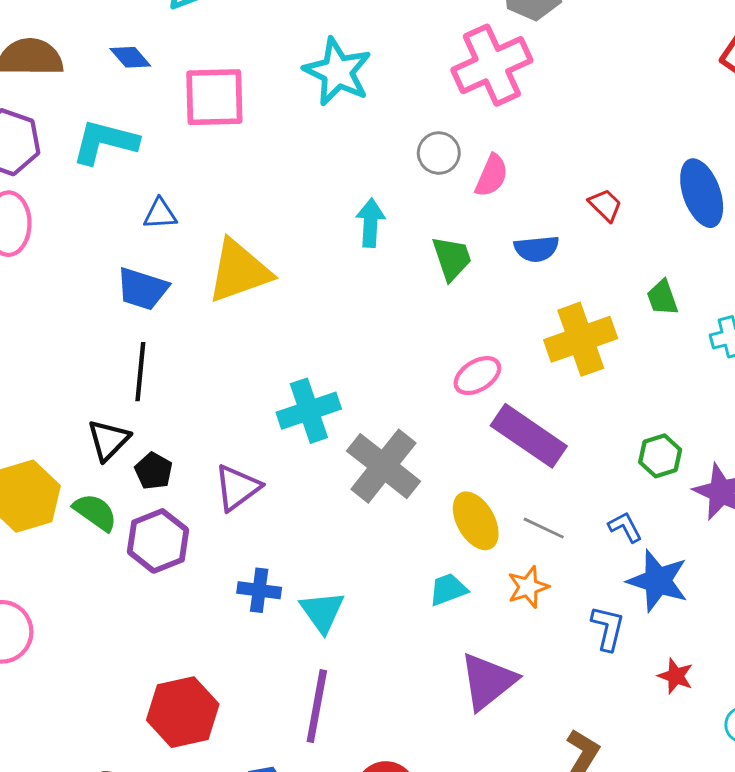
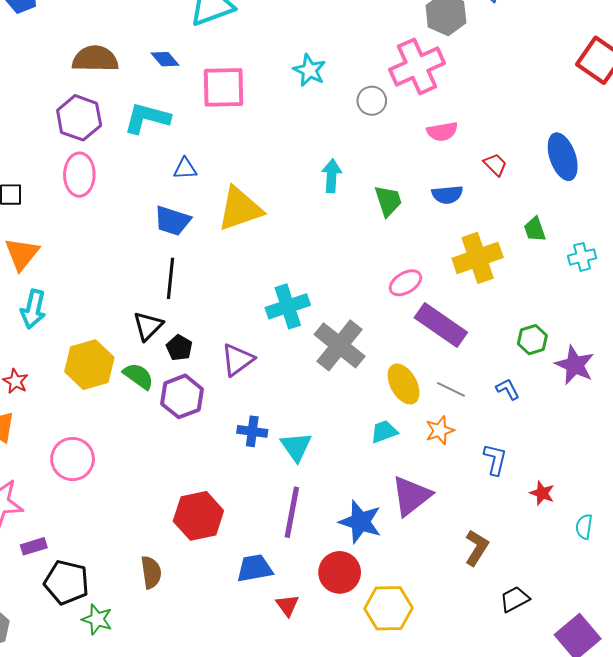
cyan star: (338, 72) -> (309, 70), size x0.7
gray circle: (439, 153) -> (372, 101), moved
pink semicircle: (492, 176) -> (442, 132), moved, turned 56
blue star: (658, 581) -> (360, 522), moved

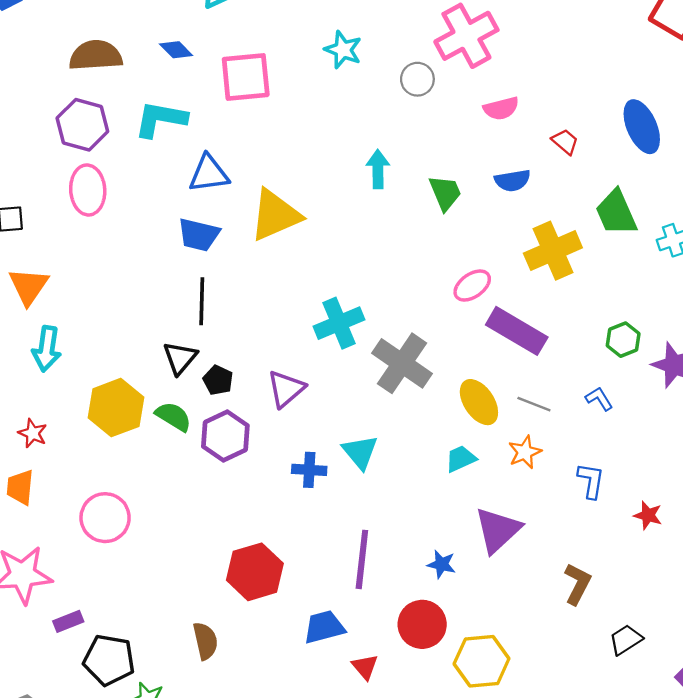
blue triangle: (185, 169) -> (209, 174), size x1.5
green trapezoid: (535, 229) -> (616, 213), size x1.6
cyan triangle: (296, 447) -> (360, 452), moved
blue star: (360, 522) -> (441, 564), size x0.6

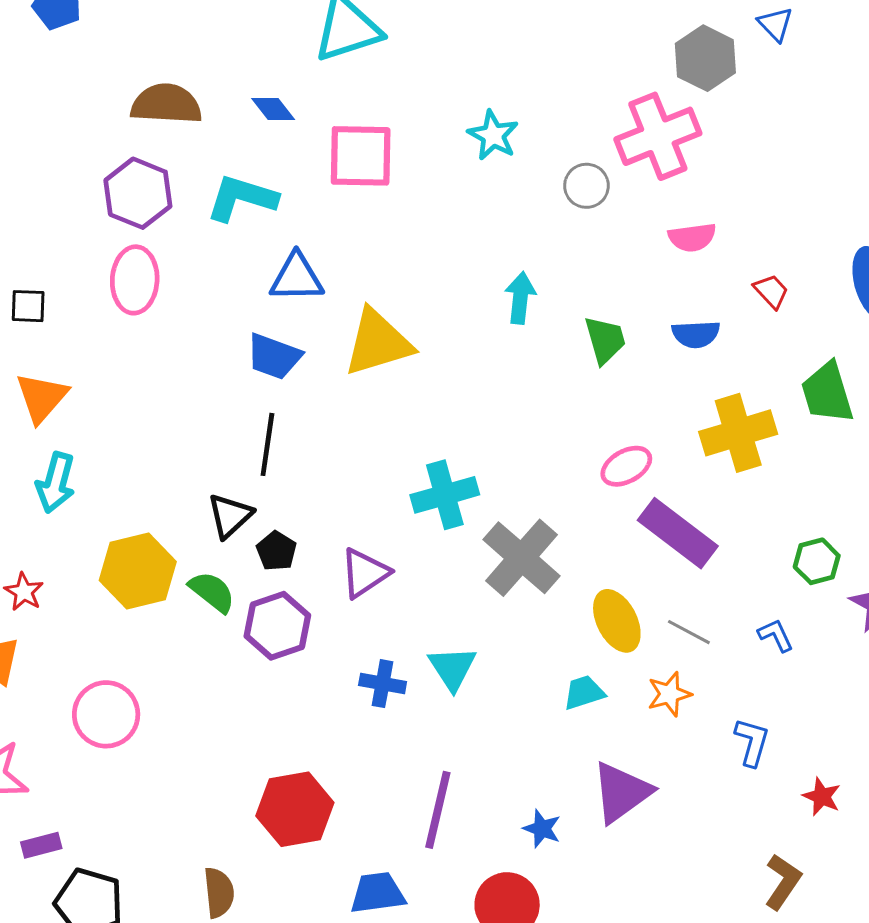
brown L-shape: (577, 584) -> (783, 882), moved

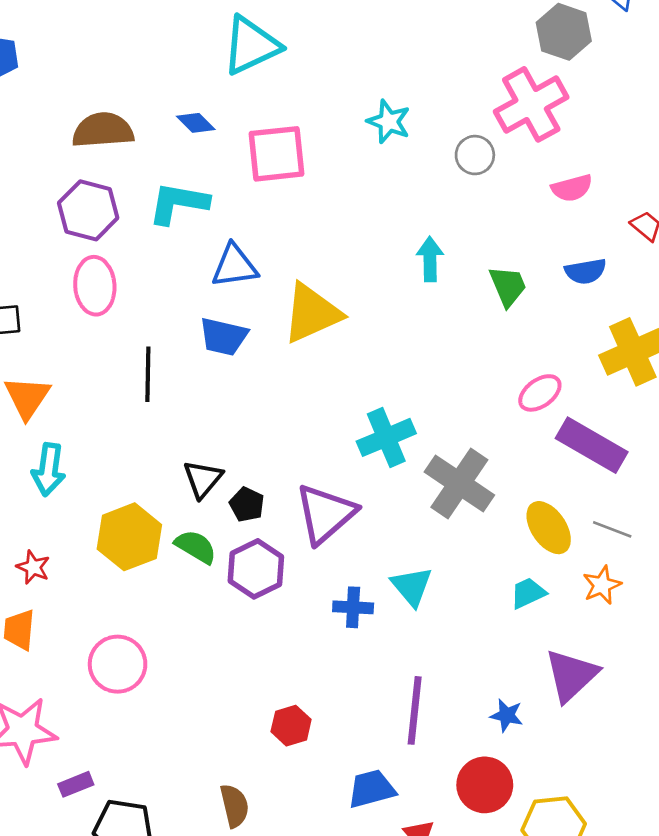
black line: (267, 444) -> (148, 374), moved
purple triangle: (365, 573) -> (325, 514), size x1.4
red hexagon: (295, 809) -> (291, 726), size x0.6

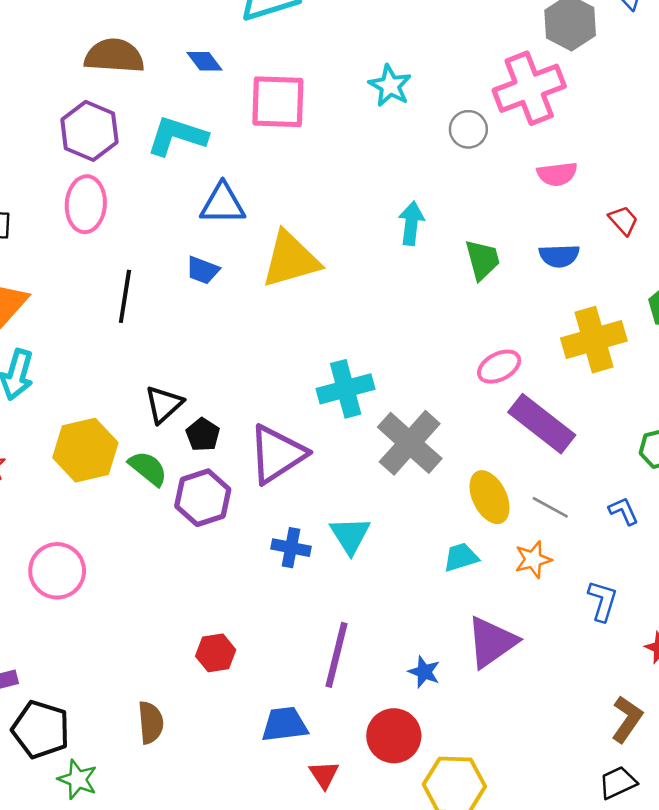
blue trapezoid: (223, 337) -> (203, 270), size x0.7

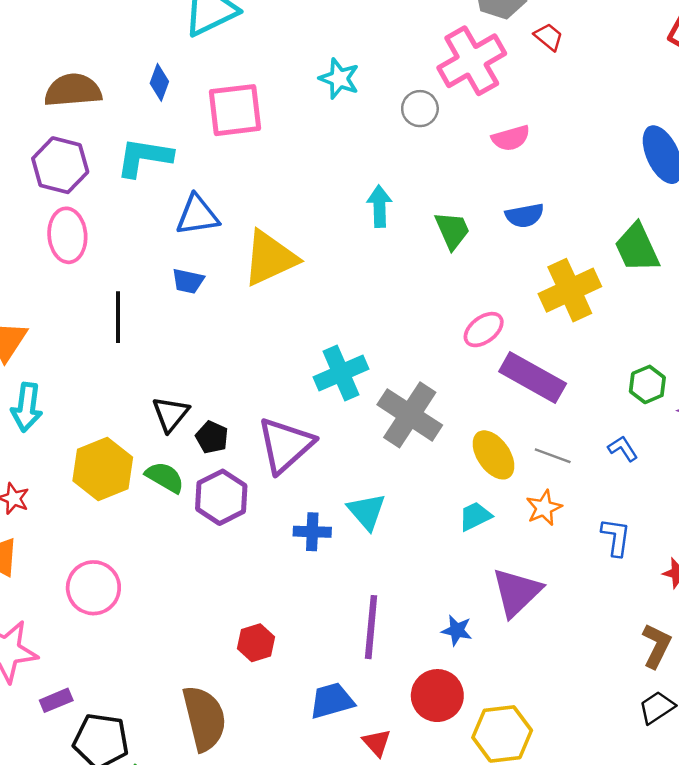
blue diamond: (204, 61) -> (159, 82), turned 66
red trapezoid: (623, 220) -> (549, 37), moved
brown semicircle: (151, 722) -> (204, 718), size x1.6

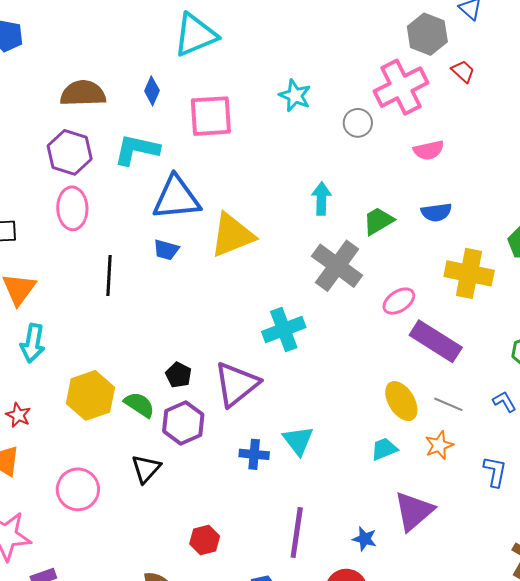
blue triangle: (197, 215) -> (176, 198), size x1.4
green trapezoid: (452, 230) -> (378, 221), turned -100
yellow cross: (570, 290) -> (469, 273), turned 33
black triangle: (171, 414) -> (146, 469), moved
gray cross: (410, 415) -> (337, 266), moved

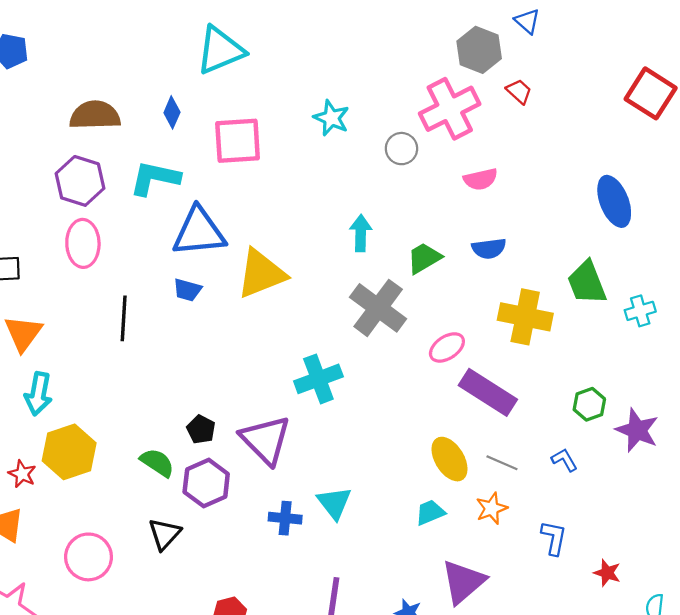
purple triangle: (236, 384) -> (266, 440), turned -36
yellow hexagon: (90, 395) -> (69, 452), moved

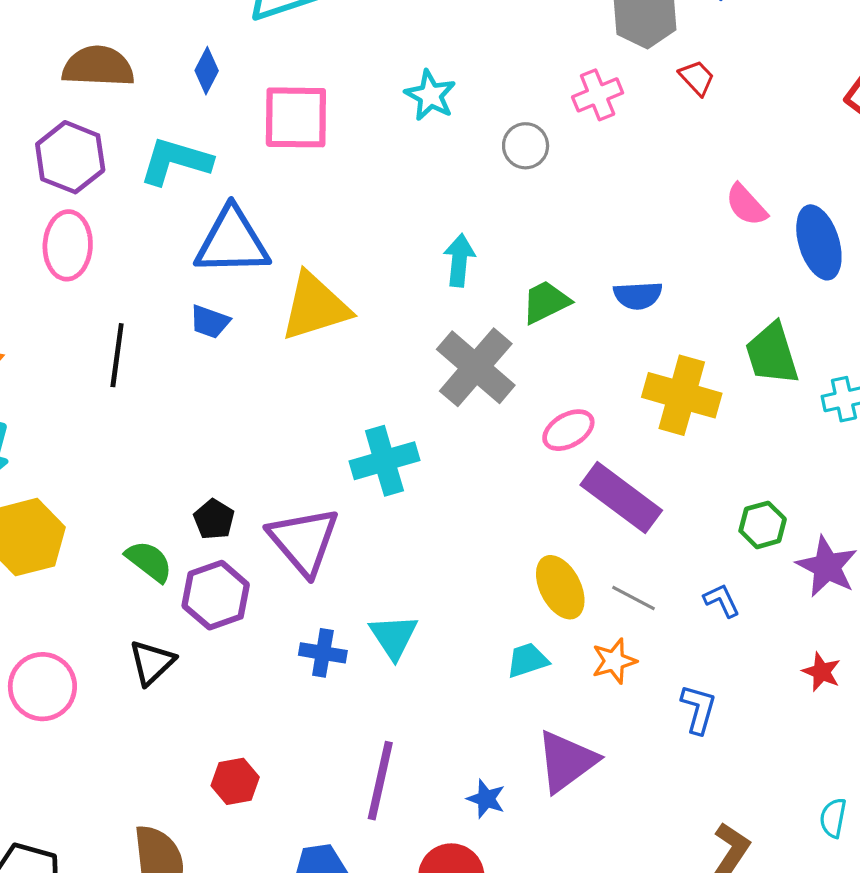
pink cross: (450, 109) -> (598, 95), size x0.6
pink semicircle: (480, 179) -> (746, 205), moved, turned 56
red star: (607, 573) -> (821, 672), moved

